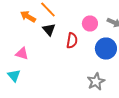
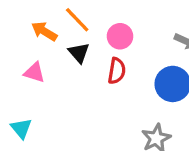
pink circle: (90, 24) -> (120, 36), moved
pink triangle: (22, 54) -> (34, 72), moved

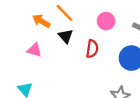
pink circle: (120, 36) -> (106, 21), moved

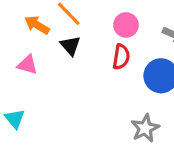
red semicircle: (92, 49) -> (121, 57), moved

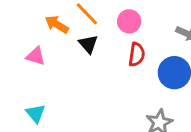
pink circle: (126, 25) -> (129, 21), moved
pink triangle: (27, 65) -> (36, 56), moved

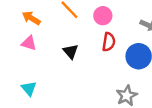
orange arrow: (57, 24) -> (31, 18), moved
black triangle: (88, 44) -> (71, 51), moved

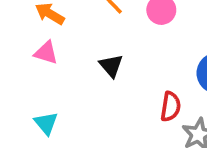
red semicircle: (109, 42) -> (171, 107), moved

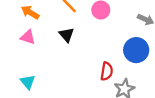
black triangle: (111, 66) -> (67, 35), moved

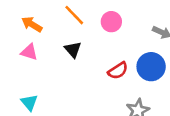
red semicircle: (107, 71) -> (118, 71), moved, turned 48

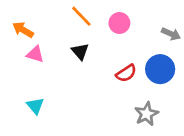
orange arrow: (32, 24) -> (23, 30), moved

